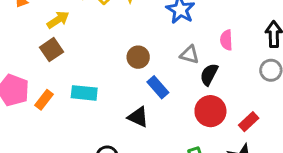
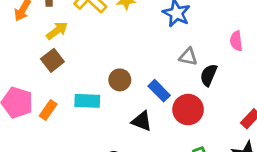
pink semicircle: (226, 40) -> (236, 41), moved
brown circle: (138, 57) -> (120, 80), moved
red circle: (210, 111) -> (188, 110), moved

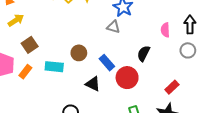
yellow arrow: (57, 31) -> (16, 20), moved
gray triangle: (188, 57) -> (113, 27), moved
brown square: (52, 60) -> (30, 45), moved

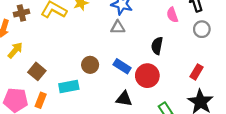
black triangle: (93, 84) -> (124, 99), moved

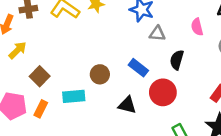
gray triangle: (118, 27) -> (157, 34), moved
blue rectangle: (122, 66) -> (138, 68), moved
black triangle: (124, 99) -> (127, 105), moved

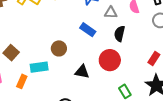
gray triangle: (157, 34) -> (111, 13), moved
blue rectangle: (138, 68) -> (88, 30), moved
orange rectangle: (41, 109) -> (22, 81), moved

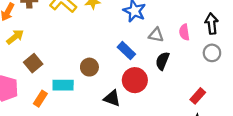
red circle: (110, 60) -> (135, 80), moved

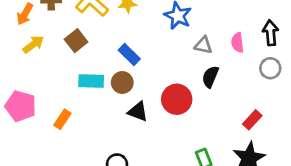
blue rectangle: (126, 51) -> (129, 54), moved
brown square: (33, 63) -> (76, 41), moved
cyan rectangle: (63, 85) -> (91, 81), moved
black triangle: (112, 98) -> (138, 112), moved

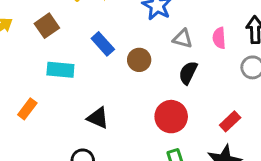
brown circle: (122, 82) -> (139, 60), moved
red circle: (177, 99) -> (171, 117), moved
black triangle: (138, 112) -> (98, 118), moved

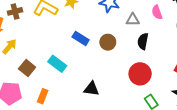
brown square: (47, 26) -> (27, 68), moved
cyan rectangle: (60, 70) -> (57, 64), turned 48

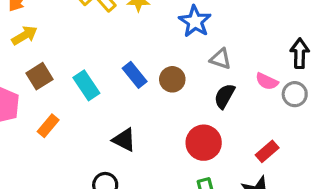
pink semicircle: (157, 12) -> (267, 81), moved, turned -64
blue rectangle: (81, 38) -> (135, 75), moved

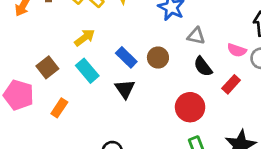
yellow arrow: (25, 35) -> (85, 38), moved
black semicircle: (224, 96) -> (203, 67), turned -60
black triangle: (124, 140) -> (125, 89), moved, turned 35
red rectangle: (267, 151) -> (231, 84), moved

